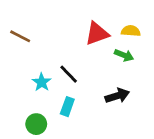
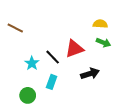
red triangle: (97, 34) -> (74, 49), moved
green arrow: (124, 55) -> (103, 43), moved

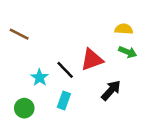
black arrow: (90, 74) -> (111, 90), turned -30
green circle: (28, 95) -> (24, 108), moved

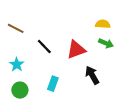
black line: (65, 70) -> (44, 46), moved
cyan star: (40, 78) -> (17, 65), moved
black arrow: (111, 90) -> (92, 75), turned -72

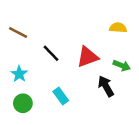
green arrow: (106, 43) -> (122, 65), moved
cyan rectangle: (53, 84) -> (61, 96), turned -56

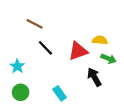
yellow semicircle: (118, 28) -> (100, 40), moved
brown line: (18, 33) -> (35, 24), moved
cyan rectangle: (61, 96) -> (60, 93), moved

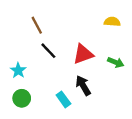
brown line: (35, 24) -> (37, 25), turned 35
yellow semicircle: (100, 40) -> (112, 22), moved
black arrow: (94, 77) -> (83, 86), moved

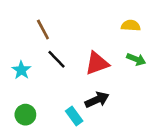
green arrow: (116, 62) -> (136, 59), moved
cyan star: (18, 70) -> (21, 70), moved
black arrow: (83, 86) -> (97, 100), turned 96

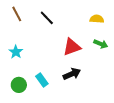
brown line: (43, 30) -> (17, 14), moved
black line: (56, 59) -> (47, 18), moved
cyan rectangle: (74, 116) -> (42, 80), moved

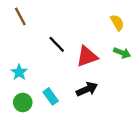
black line: (47, 18) -> (57, 44), moved
yellow semicircle: (97, 19) -> (117, 23), turned 56
cyan star: (16, 52) -> (19, 72), moved

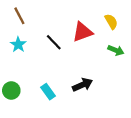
red triangle: (87, 56) -> (82, 32), moved
cyan star: (19, 72) -> (18, 45), moved
green circle: (23, 102) -> (11, 90), moved

